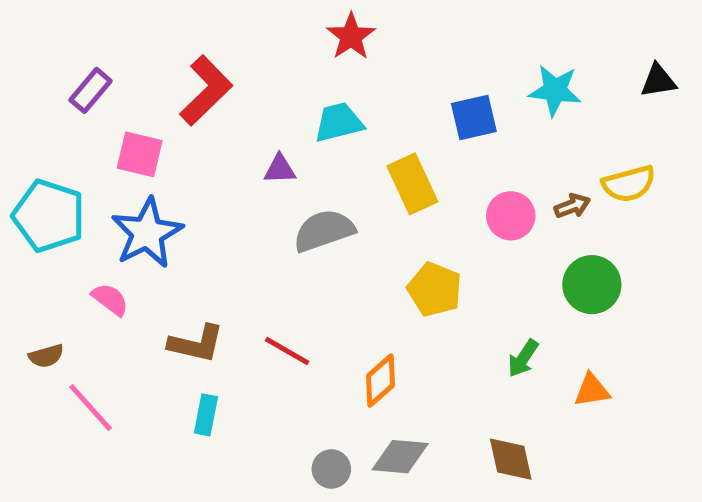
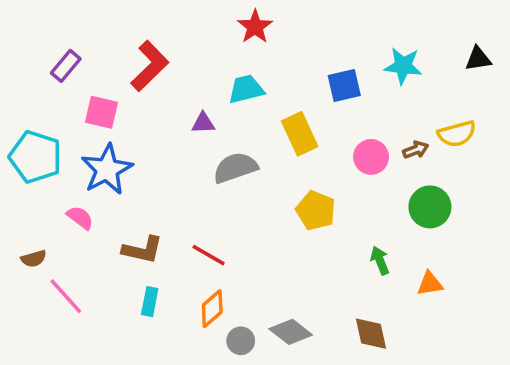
green arrow: (523, 358) -> (380, 260), turned 124
orange diamond: (380, 380) -> (212, 309), moved
gray diamond: (400, 457) -> (291, 332), turned 33

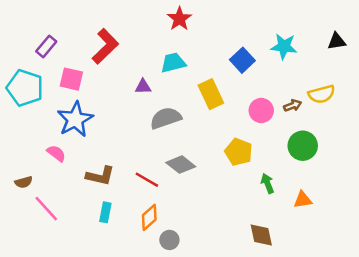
blue square: (344, 86) -> (242, 60), turned -30
cyan pentagon: (35, 157) -> (25, 88), moved
yellow pentagon: (316, 210) -> (239, 152), moved
gray diamond: (291, 332) -> (181, 165), moved

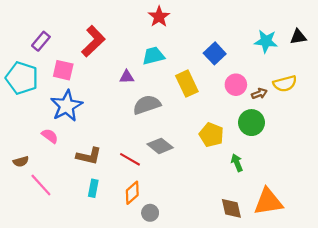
cyan star: (284, 46) -> (266, 41), moved
pink circle: (261, 110) -> (236, 85), moved
green circle: (303, 146) -> (251, 123), moved
orange triangle: (303, 200) -> (268, 202), moved, size x1.8

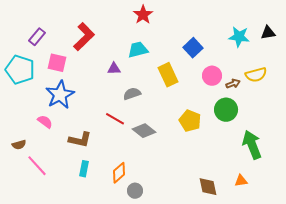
gray semicircle: (147, 105) -> (132, 94), size x0.7
red line: (130, 159) -> (115, 119), moved
green arrow: (237, 163) -> (252, 145), moved, size x1.8
orange triangle: (268, 202) -> (241, 181), size x0.5

